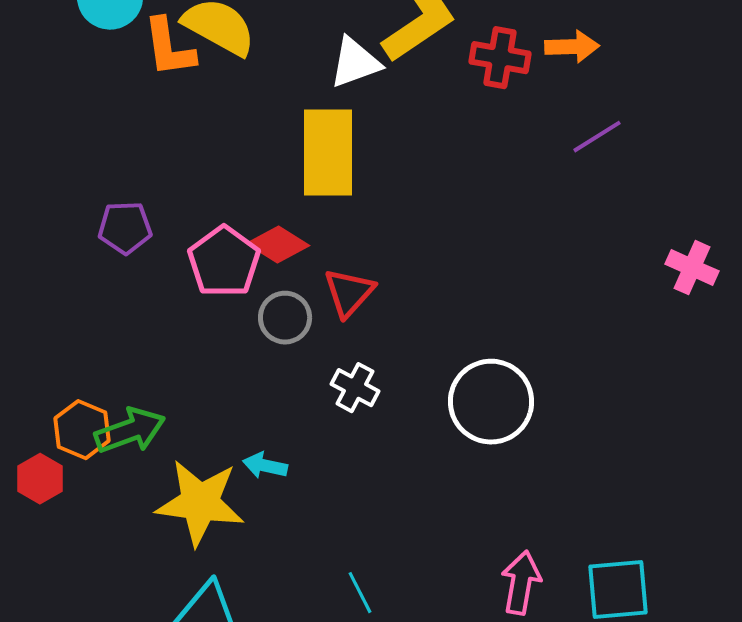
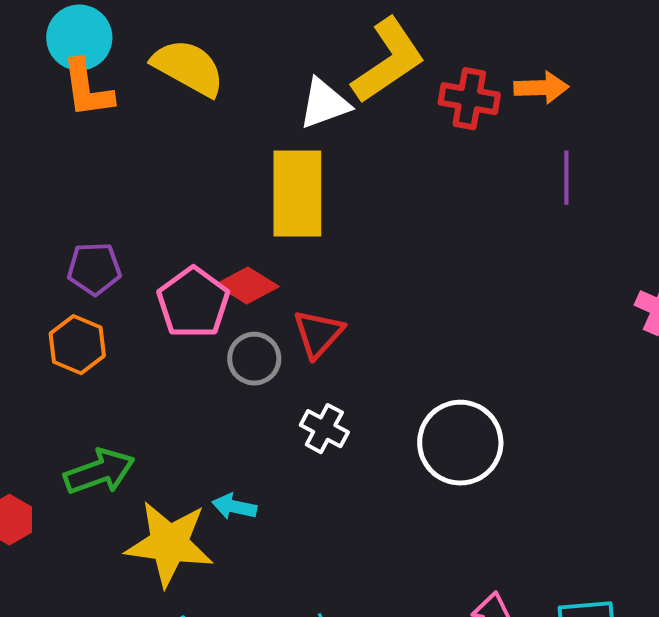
orange L-shape: (169, 48) -> (87, 89), moved
purple line: (597, 137) -> (566, 178), turned -58
orange hexagon: (82, 430) -> (77, 345), moved

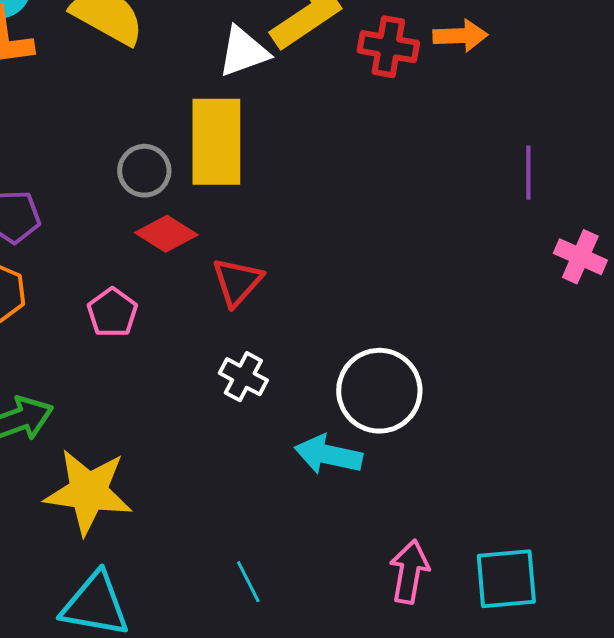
purple line: (566, 178) -> (528, 173), moved
pink pentagon: (193, 303) -> (112, 313), moved, size x0.7
gray circle: (254, 359) -> (144, 171), moved
cyan arrow: (234, 507) -> (328, 455), moved, size x1.5

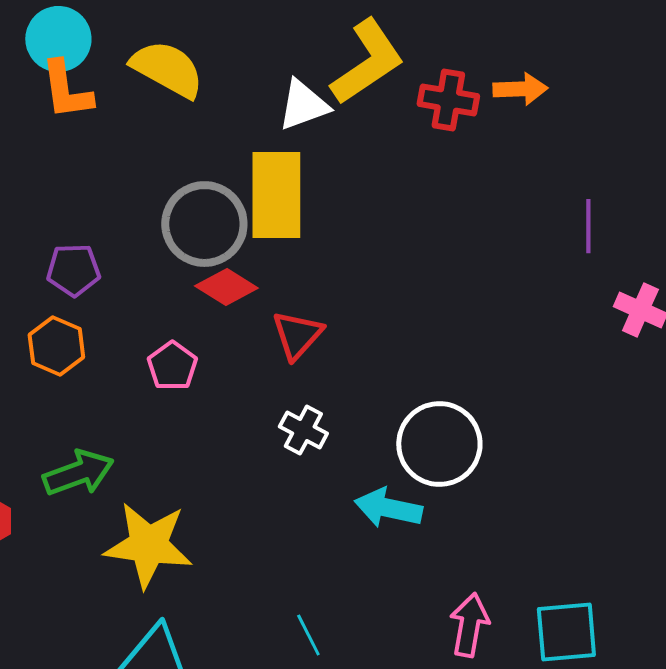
gray circle: (144, 171) -> (204, 224), size x1.6

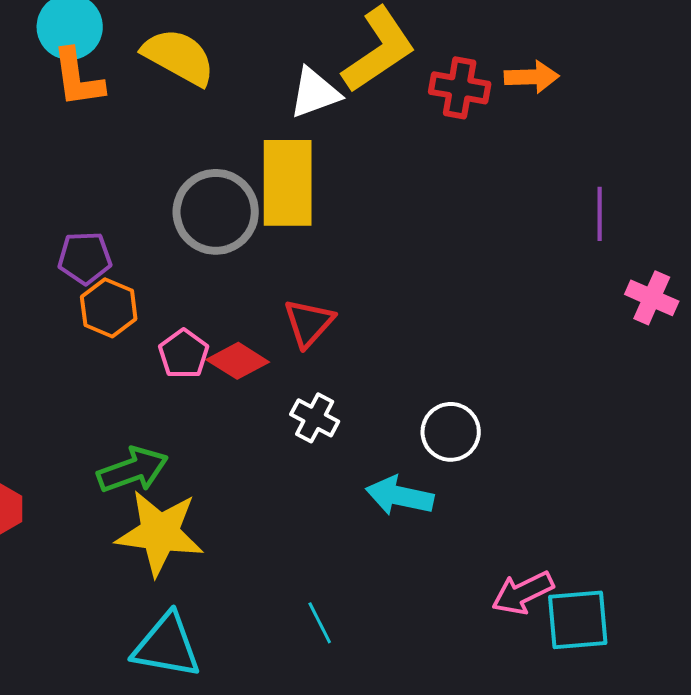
red diamond: (226, 287) -> (238, 361), moved
orange hexagon: (56, 346) -> (109, 308), moved
white circle: (439, 444) -> (451, 432), size x0.7
green arrow: (78, 473) -> (133, 470), moved
pink arrow: (469, 625) -> (523, 593), moved, turned -126

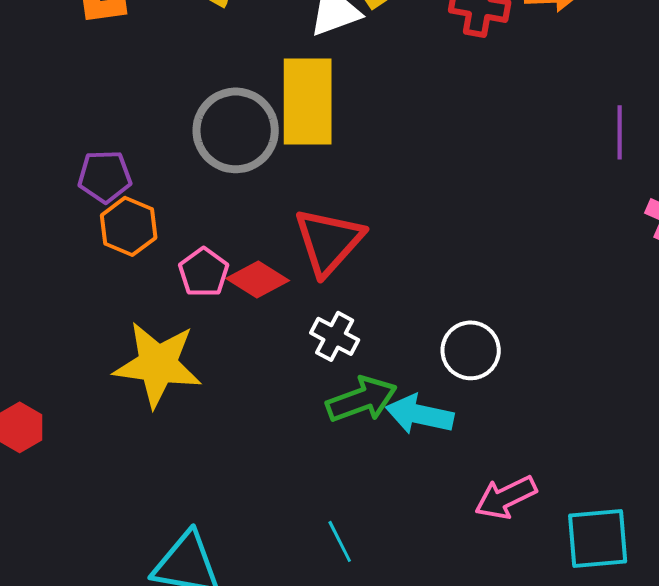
red triangle: (309, 323) -> (329, 241), size x1.4
green arrow: (133, 470) -> (362, 399), moved
yellow star: (160, 533) -> (158, 364), moved
pink arrow: (523, 593) -> (506, 497), moved

